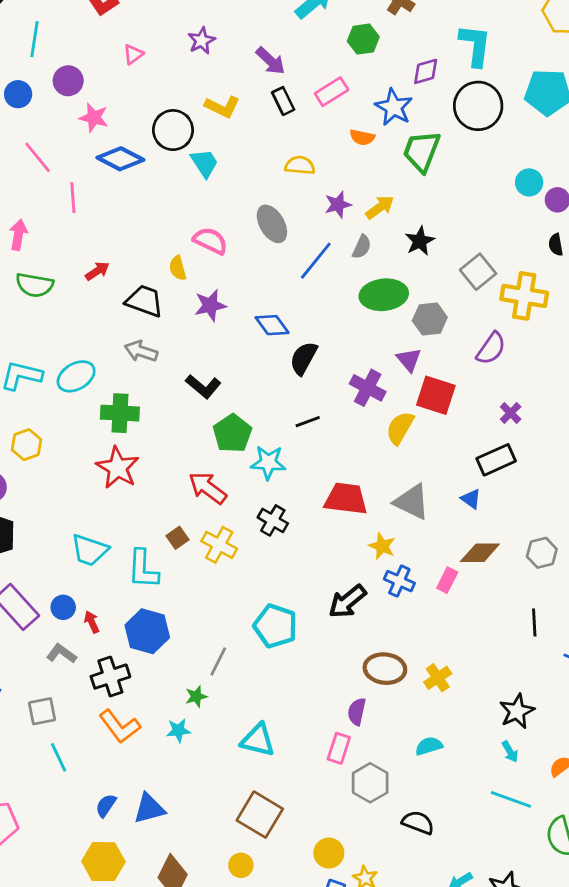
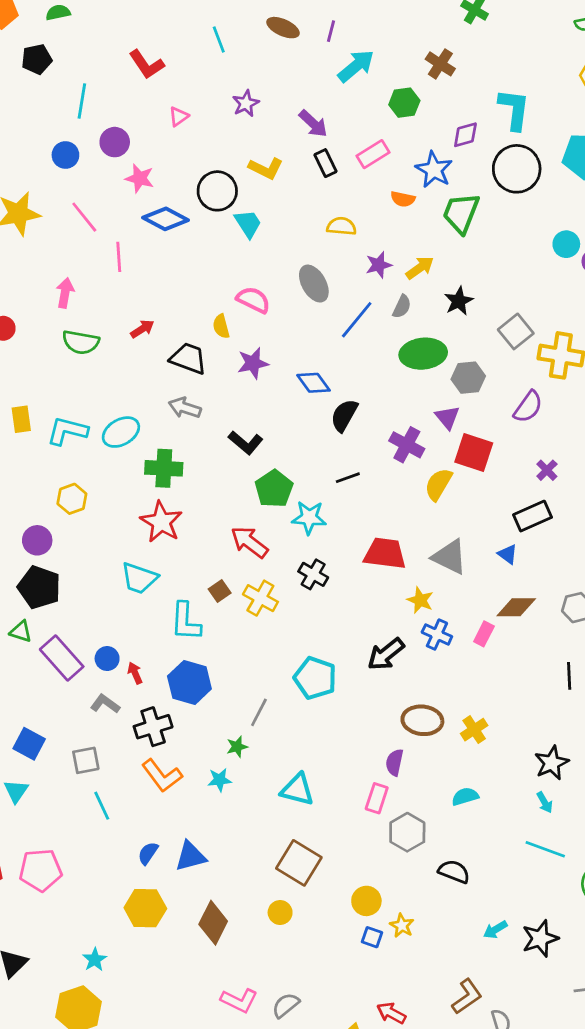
cyan trapezoid: (90, 550) -> (139, 578), moved

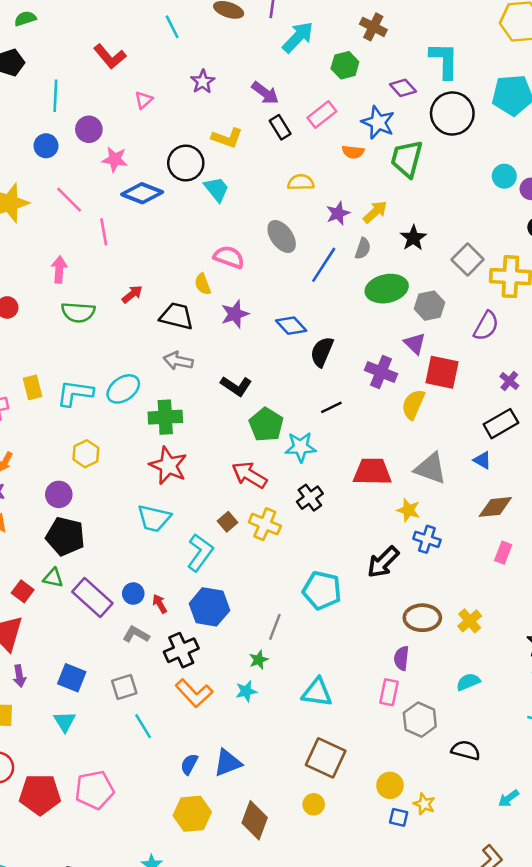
purple diamond: (465, 135) -> (403, 88), turned 70
black cross: (313, 574) -> (310, 498), turned 30
cyan L-shape: (186, 622) -> (200, 553), turned -141
pink rectangle: (484, 634) -> (503, 553), moved

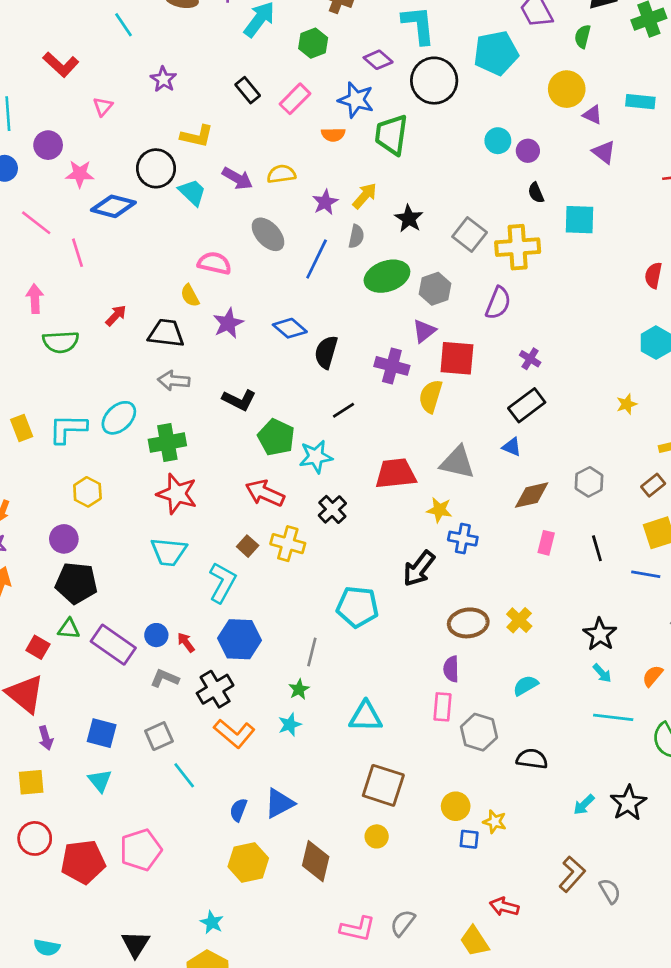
purple arrow: (265, 93) -> (237, 178), moved
black rectangle: (280, 127) -> (248, 90), moved
purple triangle: (415, 343) -> (424, 331), turned 45

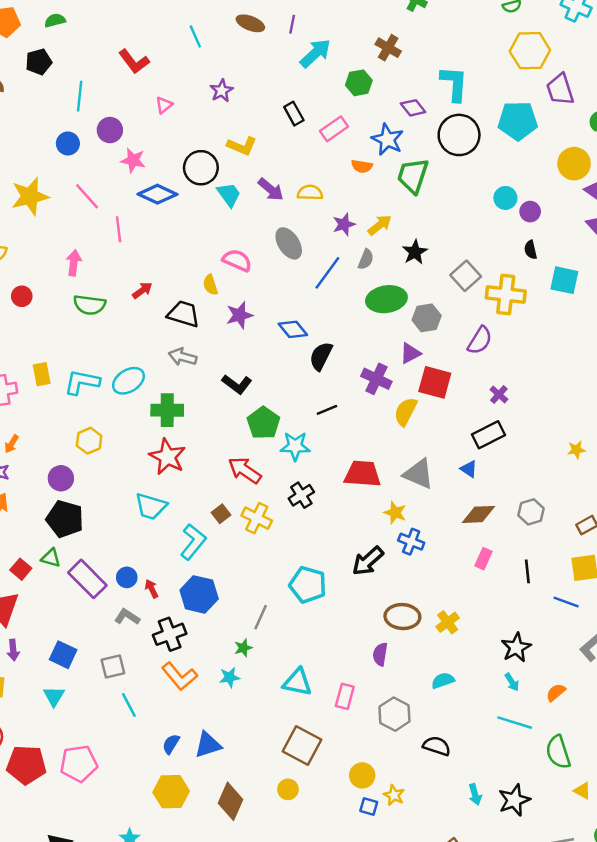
pink rectangle: (442, 707) -> (345, 696), moved
cyan arrow: (584, 805) -> (475, 794), turned -72

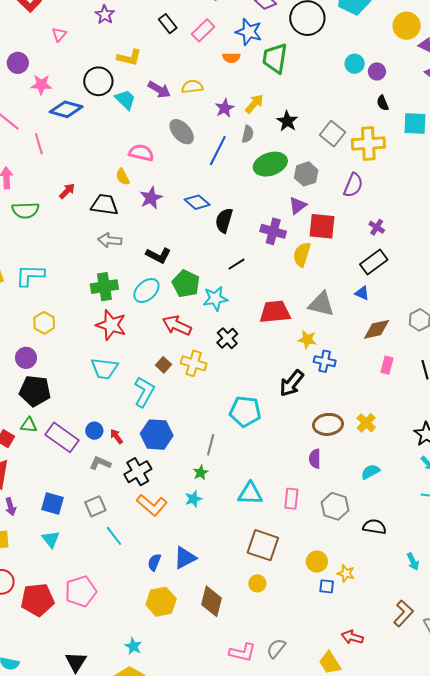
cyan ellipse: (128, 381) -> (146, 291), moved

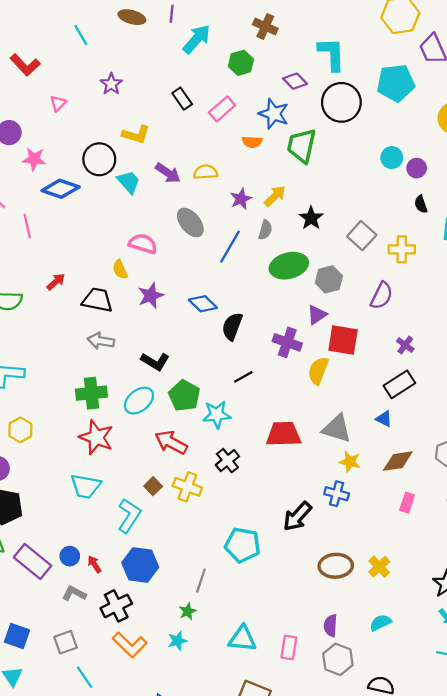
yellow cross: (368, 144) -> (402, 249), size x0.7
yellow star: (307, 340) -> (350, 462), moved
purple semicircle: (315, 459) -> (330, 626), moved

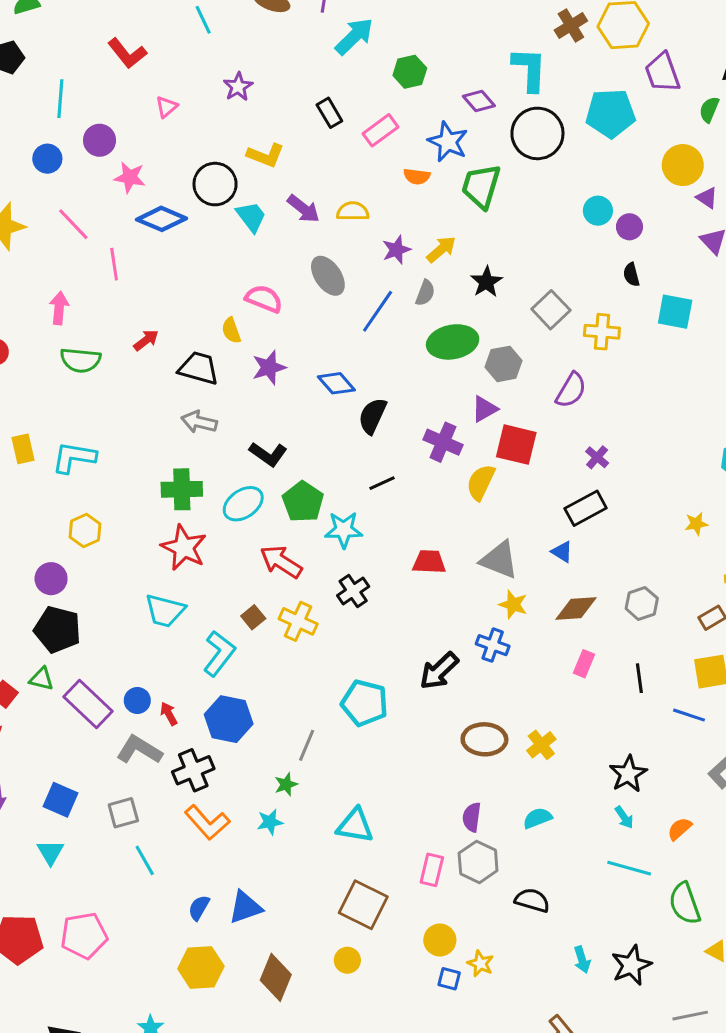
brown cross: (265, 26) -> (571, 26), moved, turned 30
red trapezoid: (284, 434) -> (429, 562), size x0.7
gray L-shape: (74, 593) -> (139, 750), size x1.4
pink rectangle: (289, 647) -> (432, 870), moved

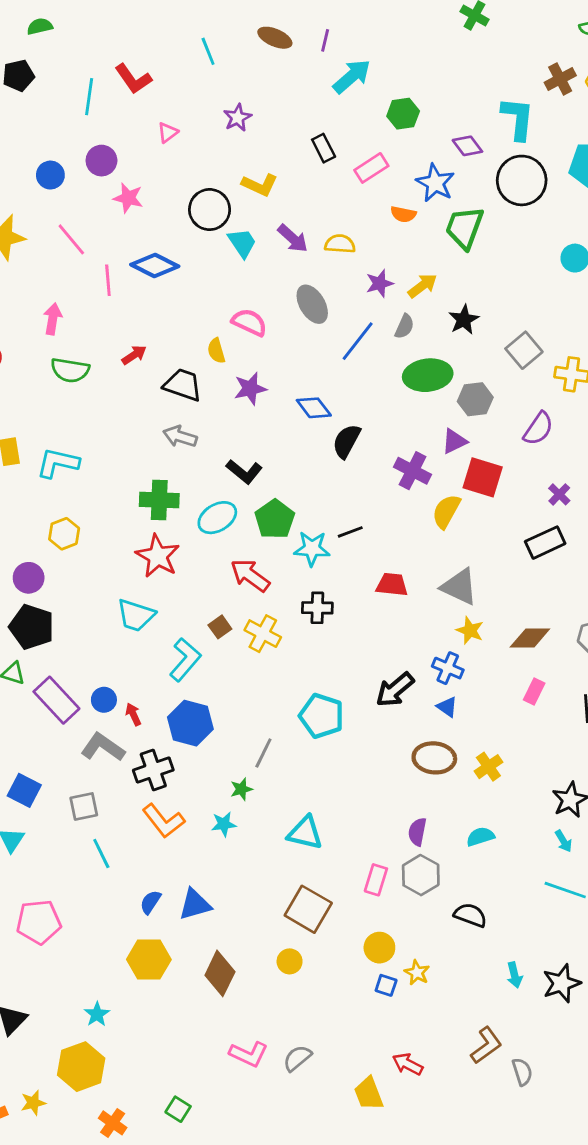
cyan line: (60, 99) -> (89, 97), moved
blue diamond: (161, 219) -> (155, 265), moved
black line: (382, 483) -> (350, 532), moved
blue triangle: (562, 552) -> (447, 707), moved
black cross: (353, 591) -> (317, 608), turned 32

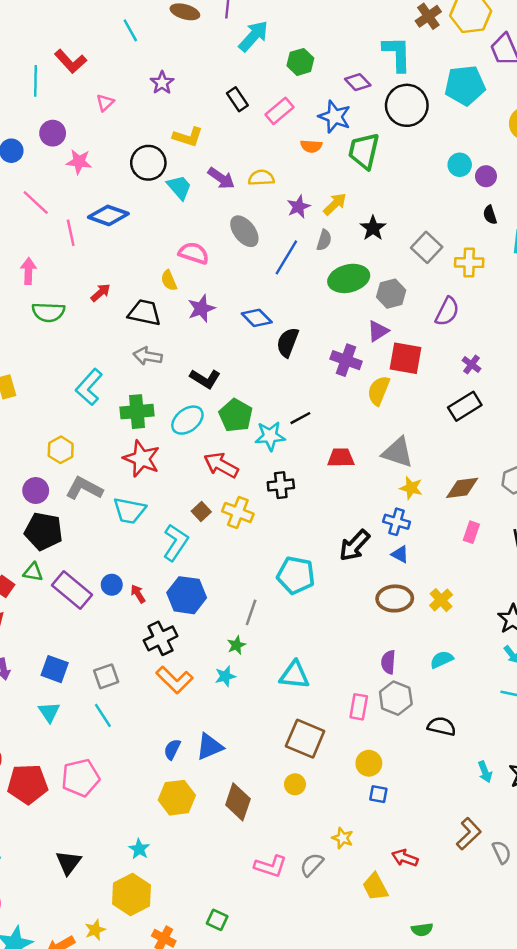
cyan L-shape: (58, 463) -> (89, 387), moved, turned -54
gray L-shape: (103, 747) -> (84, 488), moved
cyan line: (101, 853) -> (103, 715), moved
yellow star: (417, 973) -> (343, 838), moved

